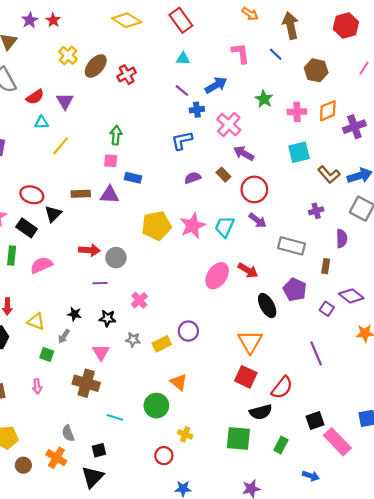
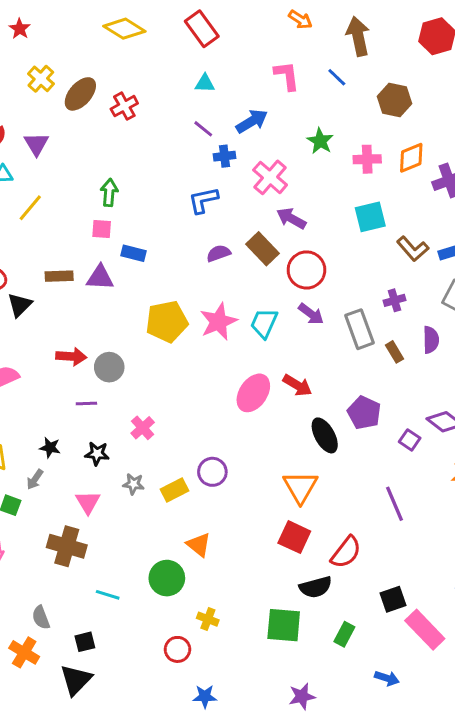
brown rectangle: (223, 175) -> (262, 249), size x1.5
gray rectangle: (292, 246) -> (360, 329), moved, turned 55
brown rectangle: (326, 266) -> (394, 352), moved, turned -40

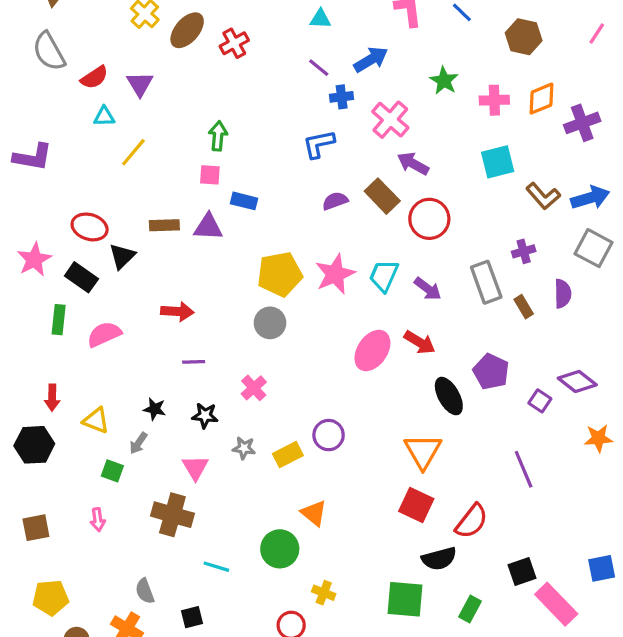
purple arrow: (311, 314) -> (428, 289), moved
gray circle: (109, 367) -> (270, 323), moved

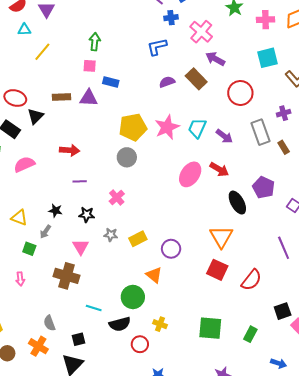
red circle: (429, 219) -> (240, 93), moved
purple circle: (329, 435) -> (171, 249), moved
black semicircle: (439, 559) -> (120, 324), moved

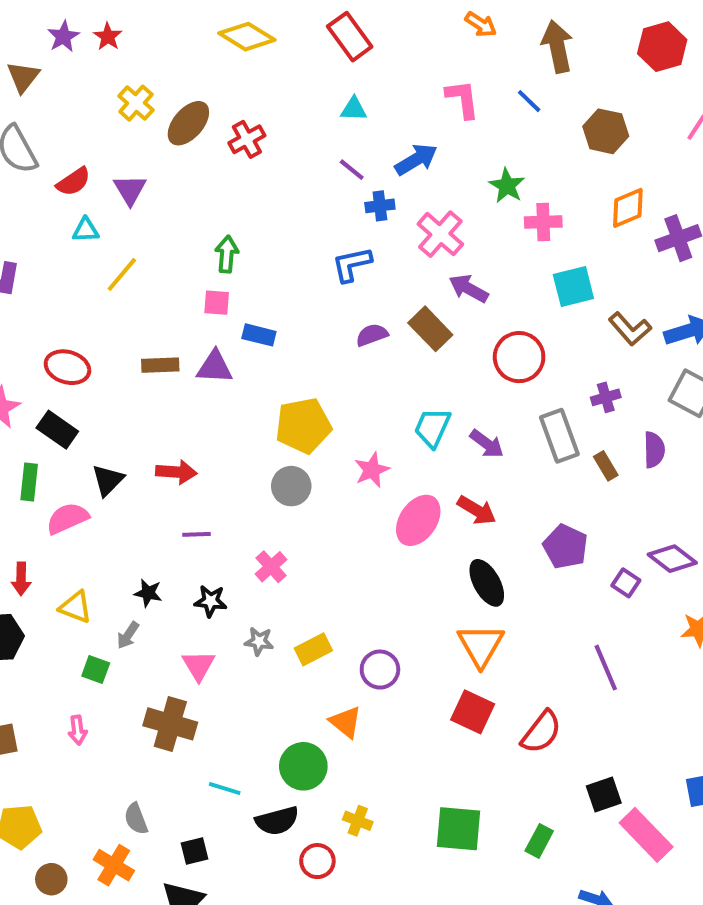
pink cross: (265, 20) -> (543, 222), moved
black triangle: (35, 116) -> (108, 480), moved
pink star: (167, 127) -> (372, 470), moved, size x0.7
pink semicircle: (24, 164) -> (67, 518), moved
black ellipse: (237, 203) -> (487, 583), moved

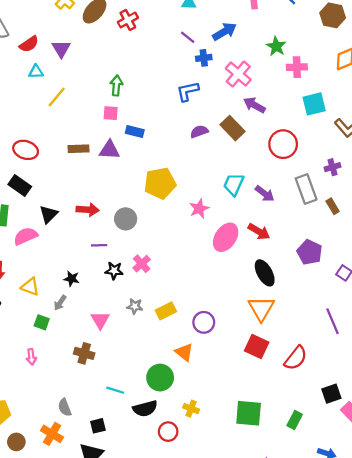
gray circle: (291, 486) -> (126, 219), moved
black star: (211, 601) -> (114, 271), moved
brown cross: (170, 724) -> (84, 353), size x0.7

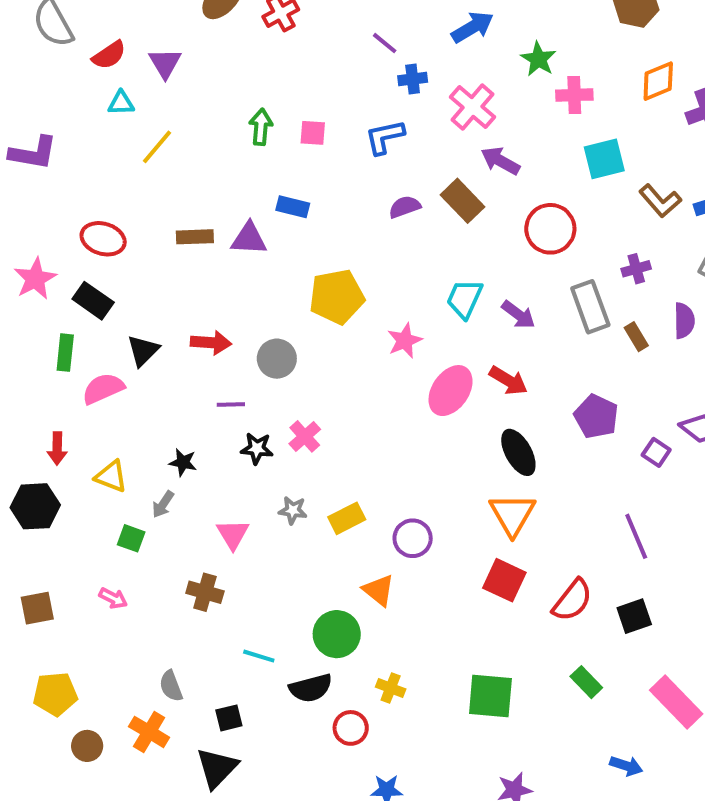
blue arrow: (224, 31) -> (472, 27), moved
pink square: (111, 113) -> (313, 133), moved
pink arrow: (31, 357) -> (113, 598), turned -56
black square: (331, 394) -> (634, 616), moved
green rectangle: (295, 420) -> (586, 682), moved, turned -72

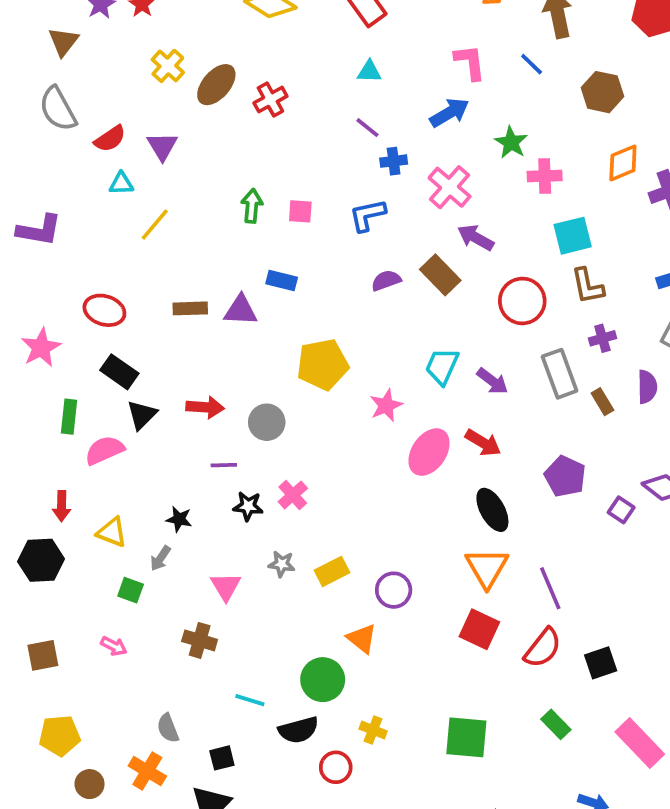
brown L-shape: (660, 201) -> (588, 286), moved, turned 30
black rectangle: (93, 301) -> (119, 372), moved
purple line: (636, 536) -> (550, 588), moved

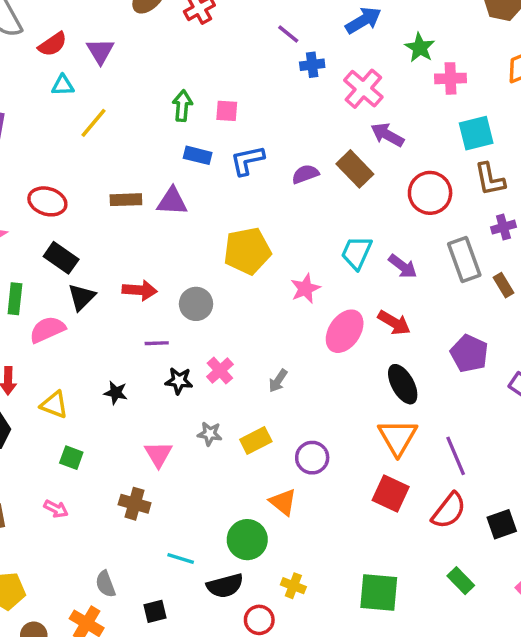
blue L-shape: (367, 215) -> (247, 160), moved
blue rectangle: (282, 280) -> (198, 155), moved
gray arrow: (160, 558) -> (278, 381), moved

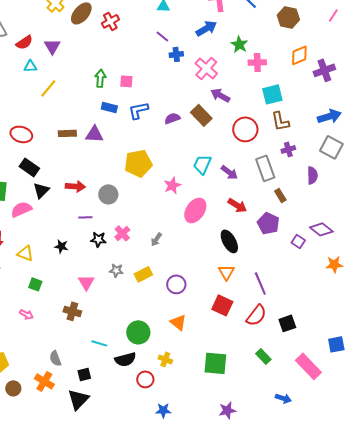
brown rectangle: (503, 285) -> (280, 195), moved
red arrow: (394, 323) -> (237, 205), moved
orange triangle: (398, 437) -> (226, 272), size x0.7
orange triangle: (283, 502) -> (178, 322), moved

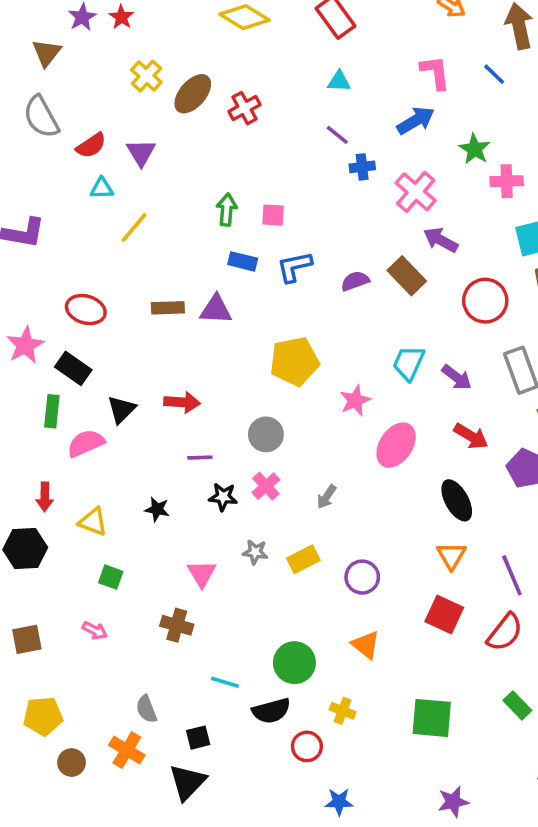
black rectangle: (29, 167) -> (73, 368), moved
gray circle: (108, 194) -> (266, 434), moved

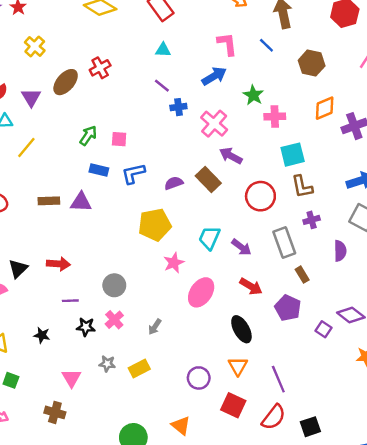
brown ellipse: (193, 94) -> (66, 82), moved
green arrow: (227, 210) -> (88, 136), turned 30
yellow pentagon: (294, 361) -> (155, 225), moved
purple circle: (362, 577) -> (199, 378), moved

